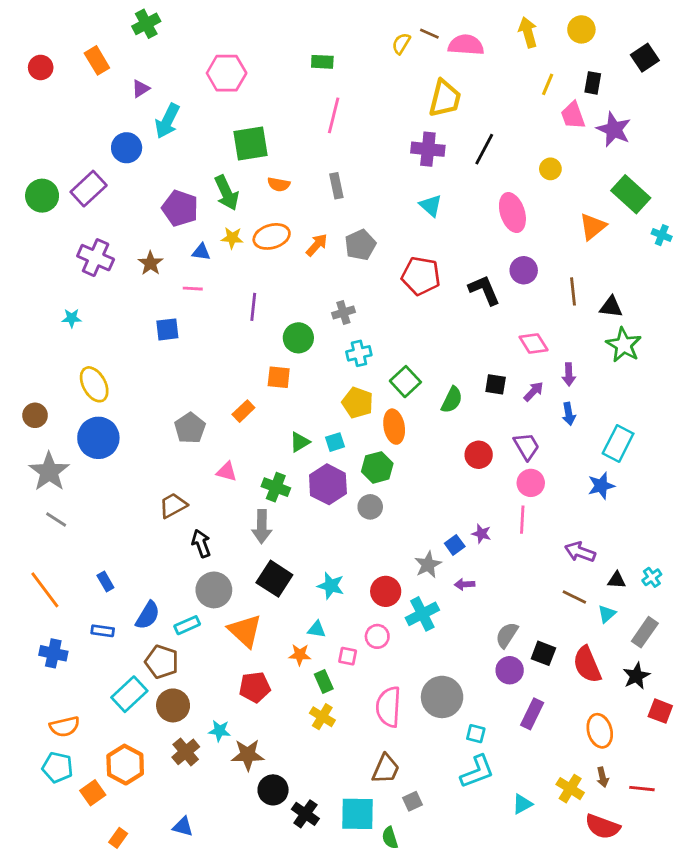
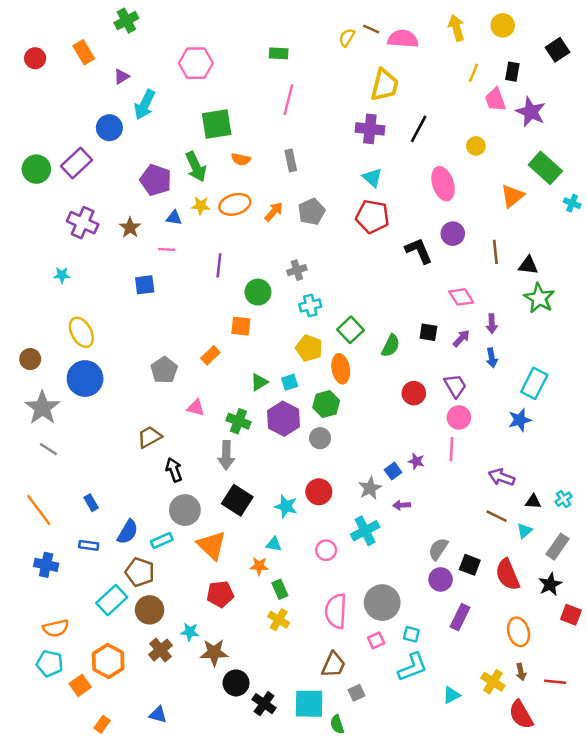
red pentagon: (421, 276) -> (372, 217), moved
red circle: (386, 591) -> (319, 492), moved
pink square: (348, 656) -> (376, 640), moved, turned -35
red semicircle: (603, 827) -> (521, 715), turned 40

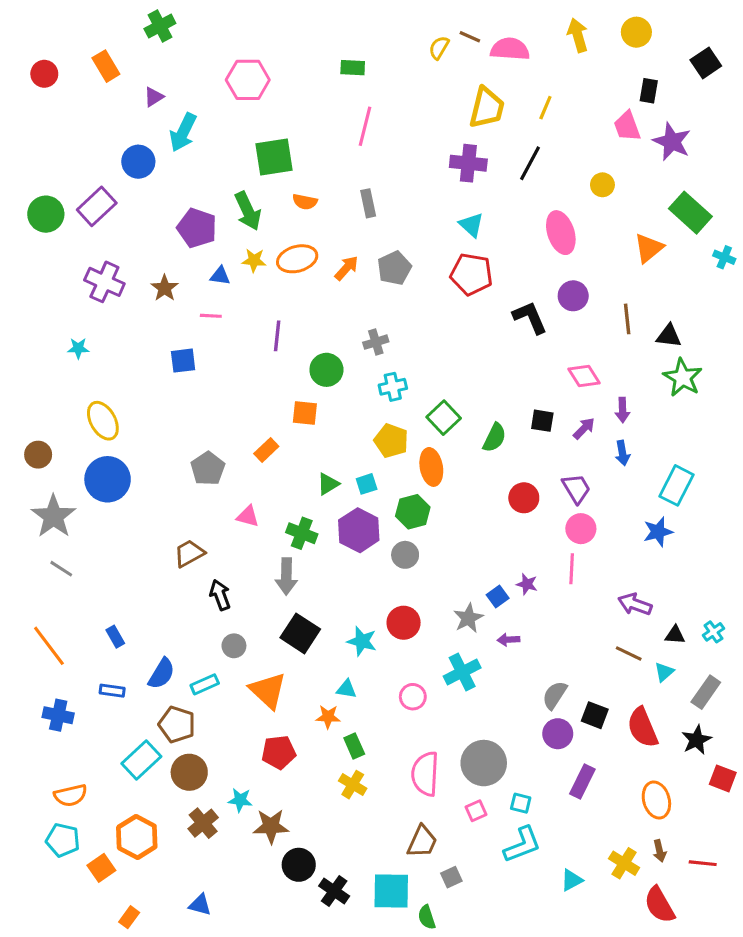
yellow line: (473, 73) -> (545, 108), moved
gray circle: (185, 510) -> (234, 646), size x0.6

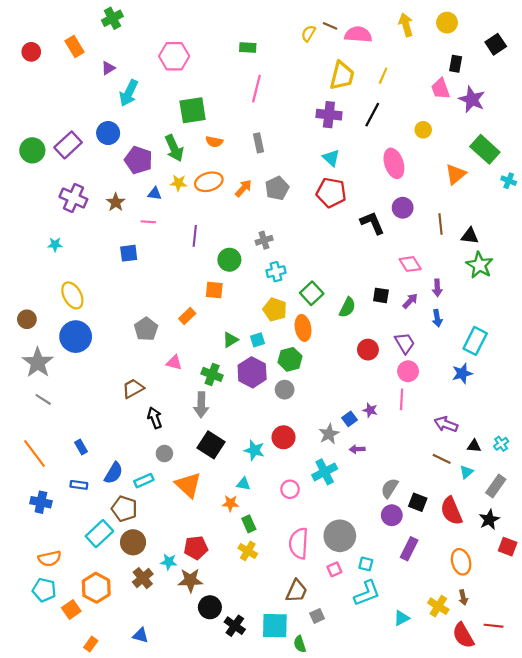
blue circle: (138, 162) -> (108, 133), moved
red pentagon: (279, 752) -> (196, 548), moved
red line: (703, 863) -> (494, 626), moved

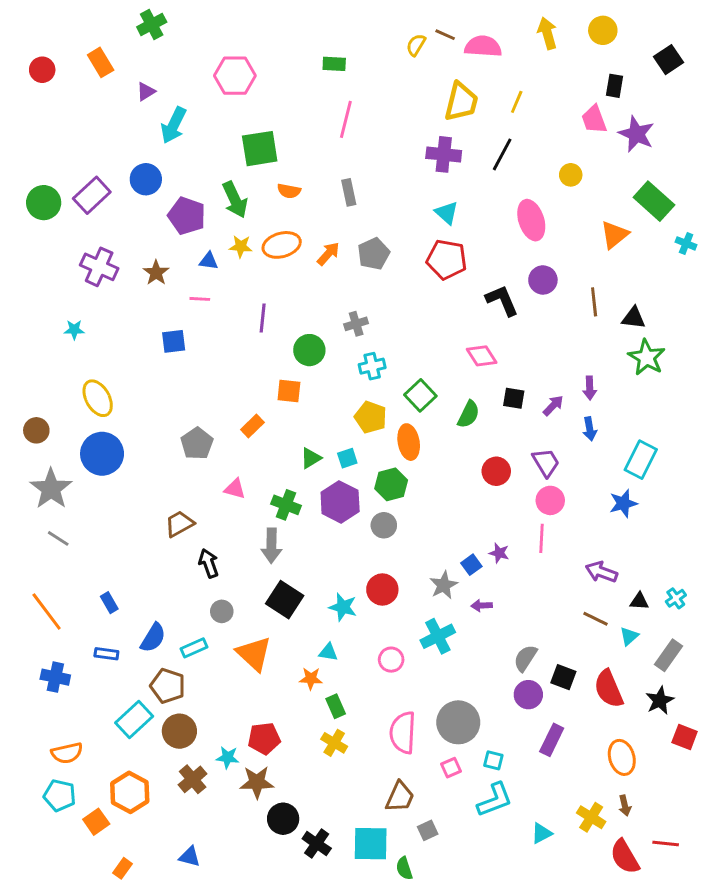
pink diamond: (410, 264) -> (482, 356), moved

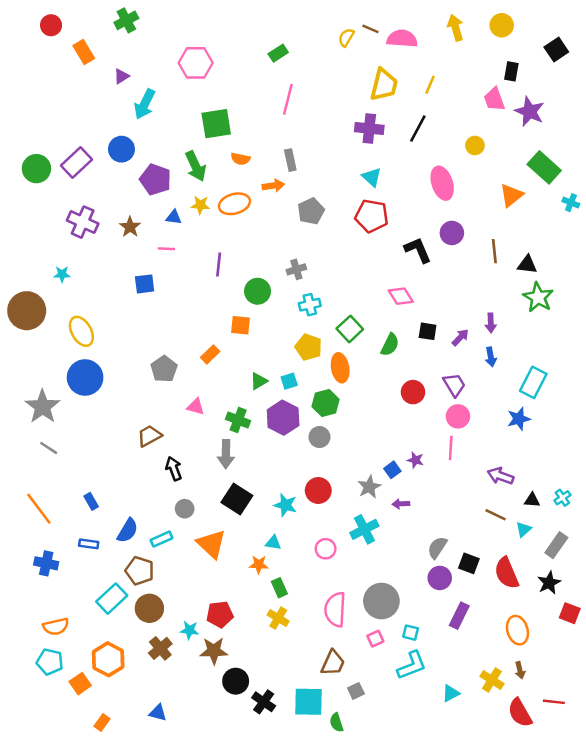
green rectangle: (334, 64) -> (278, 53), turned -36
red circle: (42, 70) -> (51, 25), moved
orange arrow: (328, 254) -> (273, 186), moved, turned 40
brown circle: (36, 430) -> (27, 311), moved, size x1.8

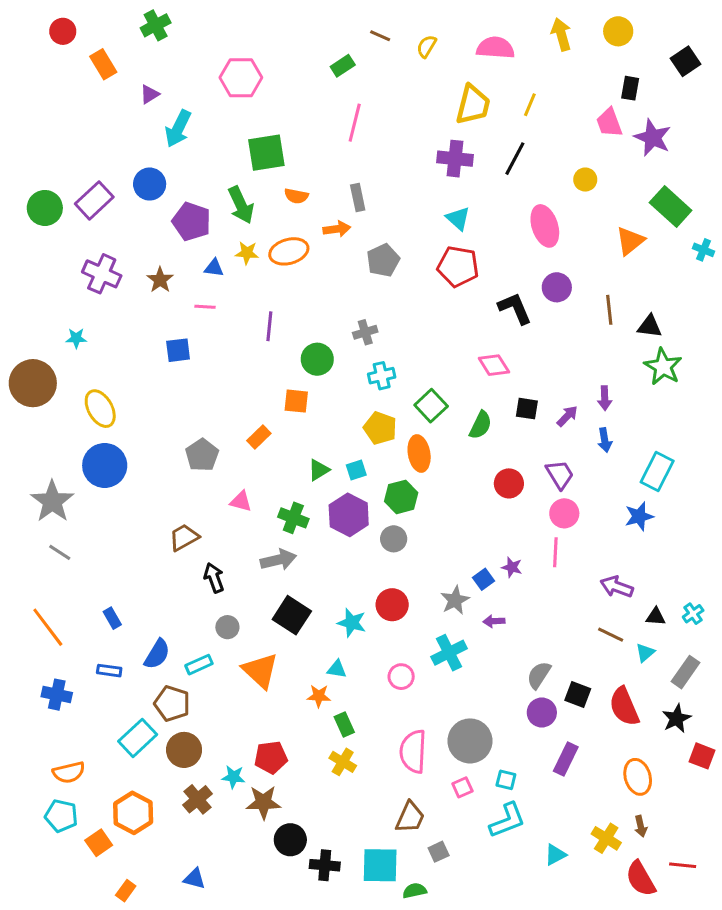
brown line: (370, 29) -> (380, 36), moved
gray arrow: (226, 454) -> (278, 560), turned -104
black cross: (264, 702) -> (325, 865), turned -30
green semicircle: (336, 722) -> (415, 891), turned 96

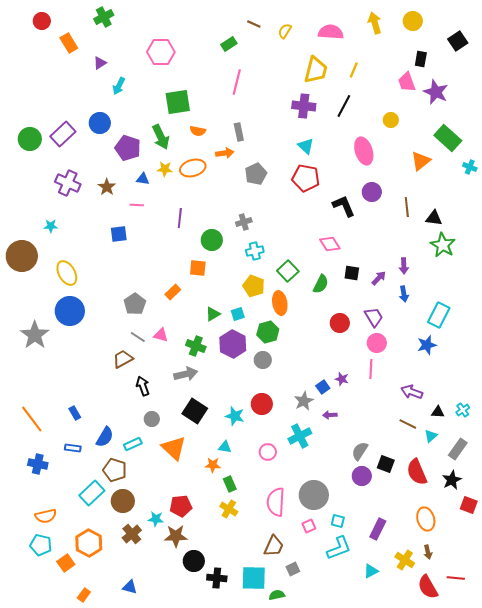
cyan arrow: (178, 129) -> (119, 86), size x0.7
gray line: (60, 552) -> (138, 337), moved
purple rectangle: (566, 759) -> (378, 529), moved

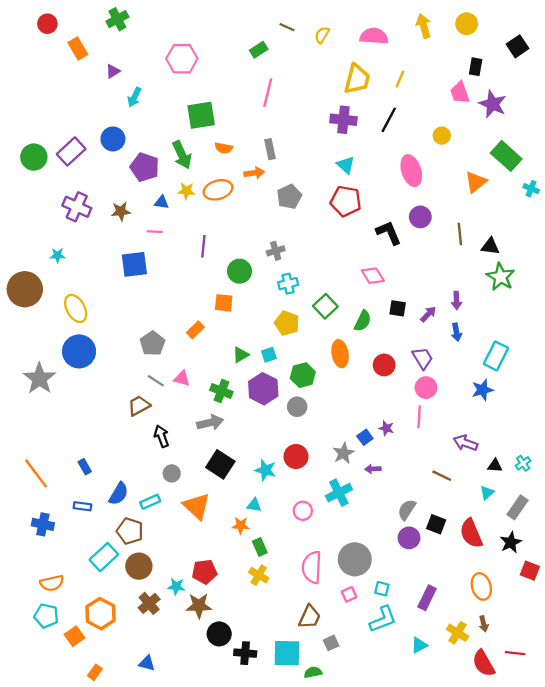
brown star: (107, 187) -> (121, 211), turned 30
blue square: (119, 234) -> (134, 264), size x1.4
orange ellipse: (280, 303) -> (340, 354), moved
brown line: (408, 424) -> (442, 476), moved

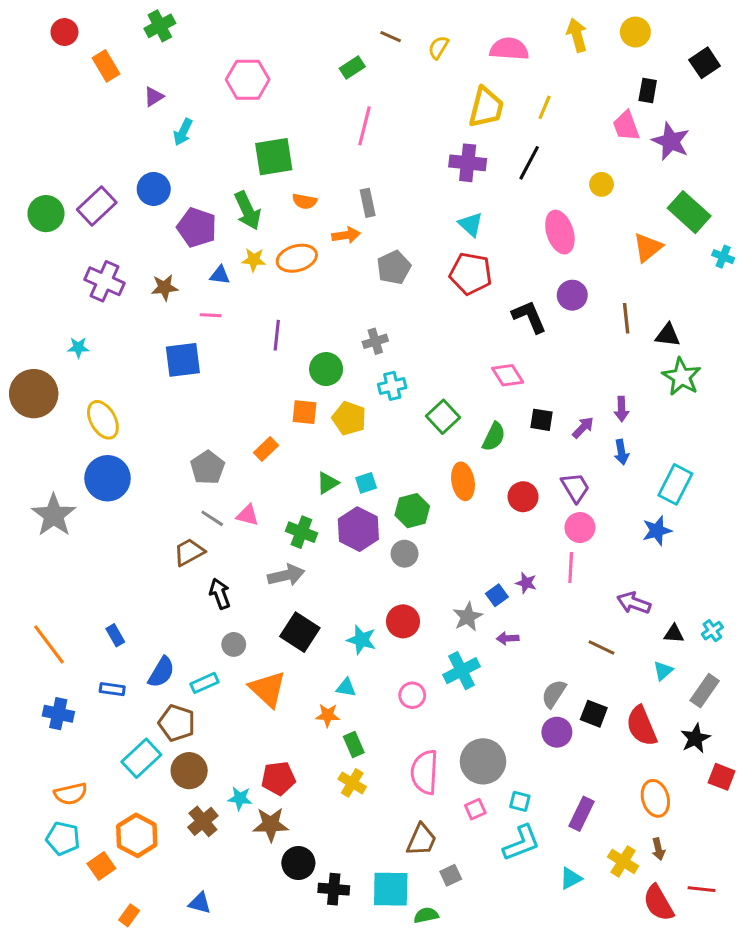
yellow pentagon: (287, 323) -> (349, 418), moved

